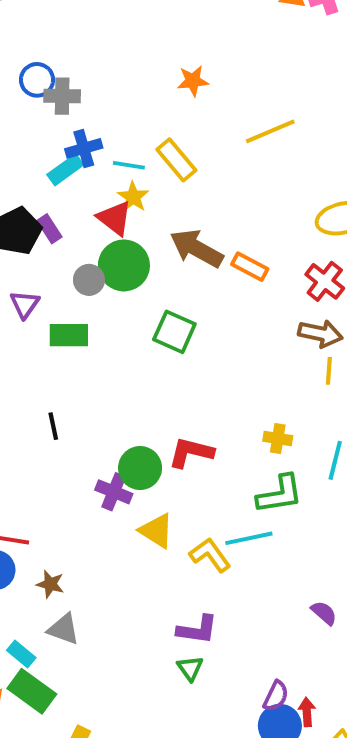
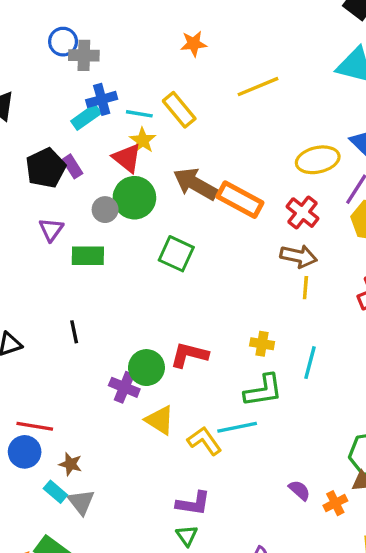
orange rectangle: (250, 267) -> (240, 200), size x1.5
gray triangle: (63, 629) -> (81, 502), turned 32
cyan rectangle: (21, 654) -> (55, 492), moved

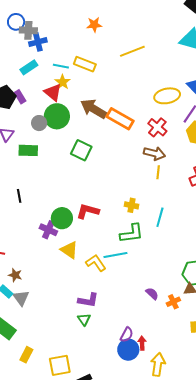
blue cross: (102, 99) -> (38, 42), moved
yellow rectangle: (179, 110) -> (85, 64), turned -30

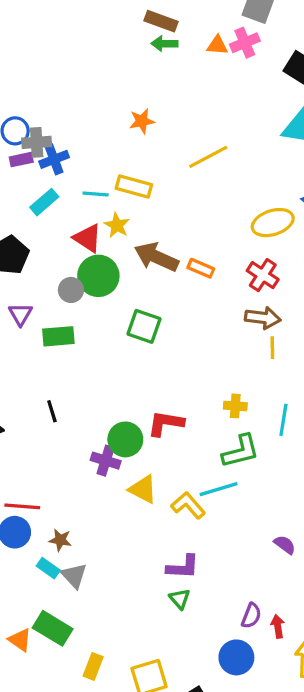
yellow star: (62, 82) -> (117, 225), moved
purple rectangle: (20, 97) -> (21, 160), moved, turned -64
orange rectangle: (120, 119) -> (201, 268), size x0.6
blue circle: (128, 350) -> (236, 657), moved

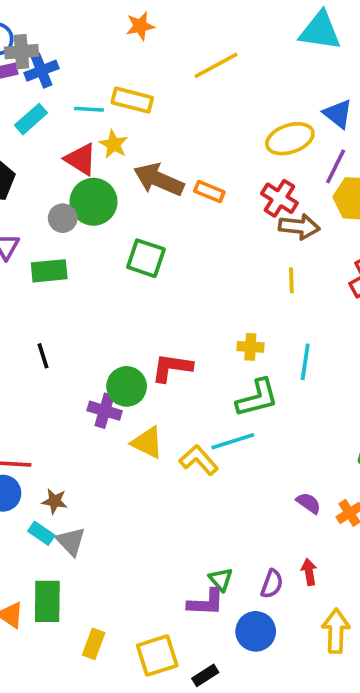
brown arrow: (263, 318) -> (299, 227), moved
purple L-shape: (183, 567) -> (206, 602), moved
green triangle: (180, 599) -> (221, 579), moved
red arrow: (278, 626) -> (309, 572), moved
green rectangle: (53, 628) -> (47, 601), turned 60

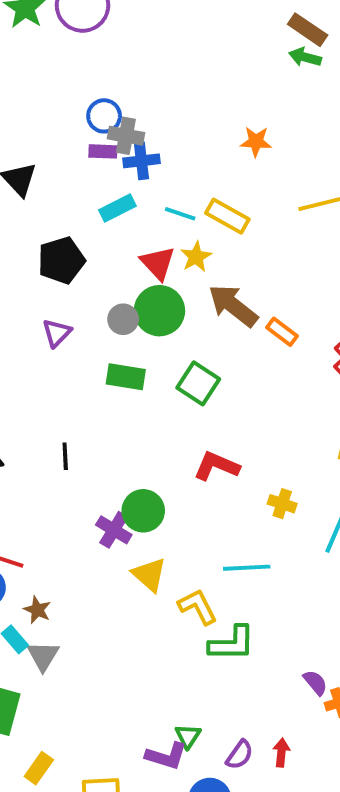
green rectangle: (49, 271) -> (126, 377), moved
red L-shape: (172, 368) -> (216, 466), moved
green L-shape: (257, 398) -> (232, 643), moved
cyan line: (233, 441) -> (247, 568), moved
purple semicircle: (309, 503) -> (315, 683), moved

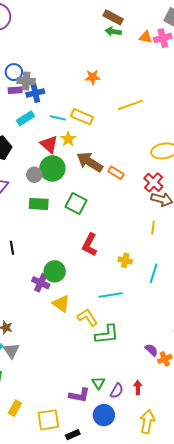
red L-shape: (216, 466) -> (90, 245), turned -80
green triangle: (188, 736) -> (98, 383), moved

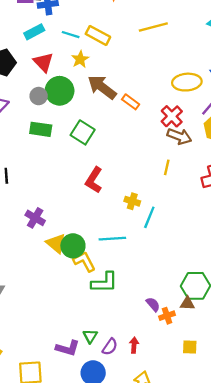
red triangle: (49, 144) -> (43, 62), moved
green circle: (55, 271) -> (73, 246), moved
cyan line: (154, 273) -> (149, 217), moved

